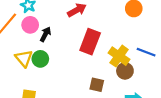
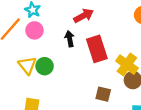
black arrow: (45, 34) -> (70, 39), moved, turned -40
red rectangle: (90, 42) -> (97, 49), turned -40

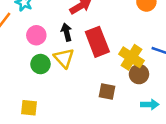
pink circle: (34, 30) -> (36, 35), moved
yellow triangle: (27, 65) -> (64, 58), moved

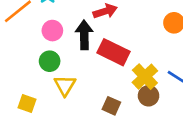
black arrow: (67, 32) -> (84, 35), size x1.5
red rectangle: (97, 42) -> (114, 52), turned -56
yellow triangle: (64, 58) -> (65, 85), moved

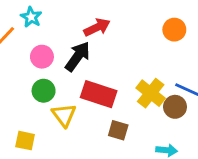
black arrow: (84, 35) -> (78, 56), turned 44
red rectangle: (114, 52) -> (99, 94), moved
brown circle: (149, 96) -> (175, 107), moved

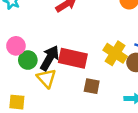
black arrow: (78, 56) -> (50, 58), moved
pink circle: (42, 57) -> (16, 46), moved

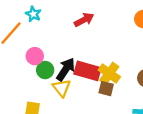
yellow cross: (115, 53) -> (109, 73), moved
brown square: (92, 86) -> (106, 89), moved

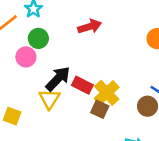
green circle: (45, 70) -> (38, 38), moved
red rectangle: (87, 71) -> (82, 85), size x0.7

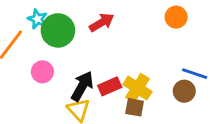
green circle: (38, 38) -> (58, 30), moved, size x1.5
red rectangle: (82, 85) -> (110, 86), turned -36

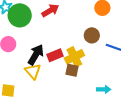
yellow cross: (137, 88) -> (74, 57), turned 30
brown circle: (184, 91) -> (92, 35), moved

